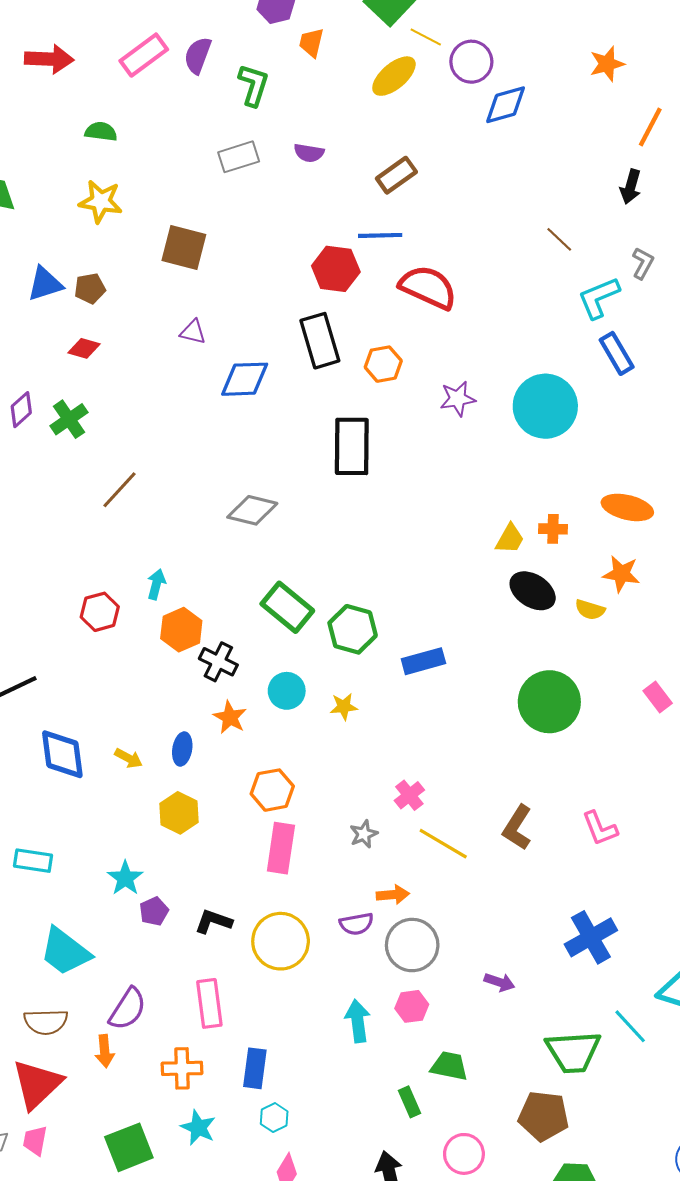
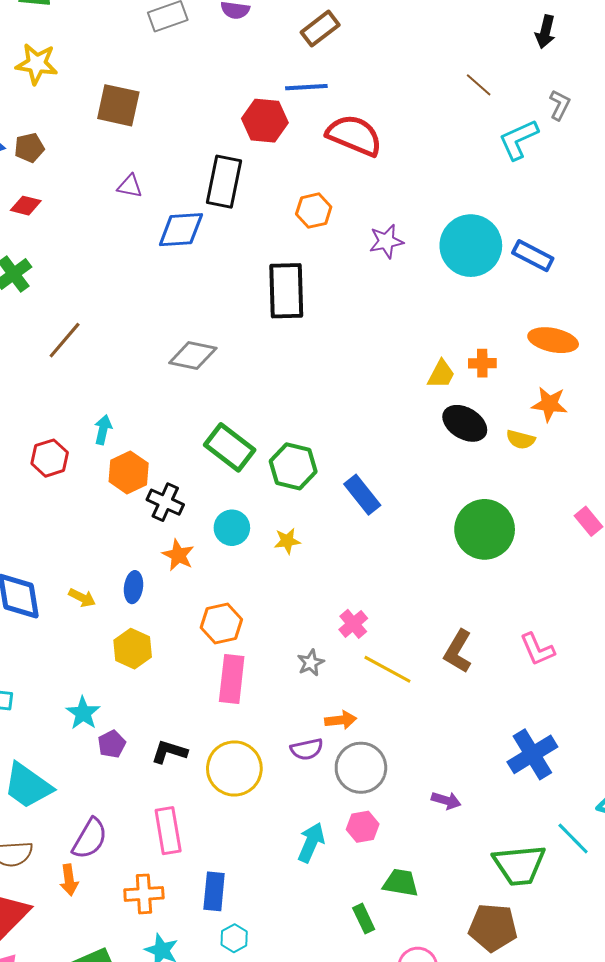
black rectangle: (320, 341) -> (224, 182), moved, turned 30
blue rectangle: (617, 353) -> (533, 256), moved, turned -30
blue rectangle: (423, 661) -> (362, 495), turned 69
cyan arrow: (358, 1021) -> (311, 843), turned 33

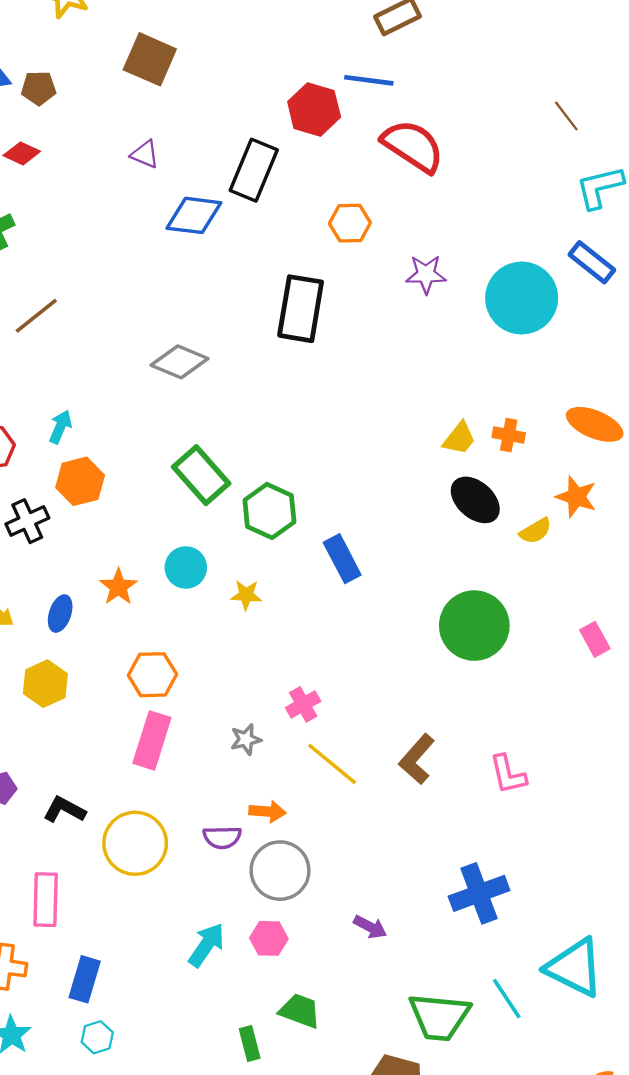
blue rectangle: (533, 256) -> (592, 262), moved
yellow semicircle: (521, 440) -> (535, 531), turned -56
black cross: (165, 502) -> (27, 521), moved, turned 30

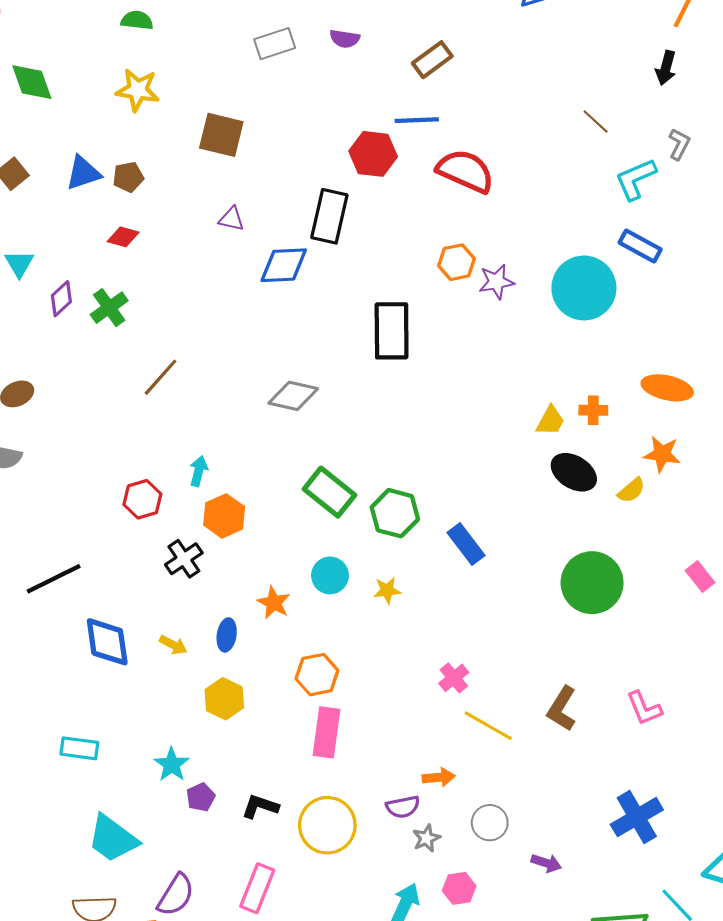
orange hexagon: (350, 223) -> (457, 262), moved
gray star: (246, 739) -> (426, 838), moved
gray circle: (280, 871) -> (490, 823), moved, size x0.7
pink rectangle: (46, 900) -> (257, 888), turned 30

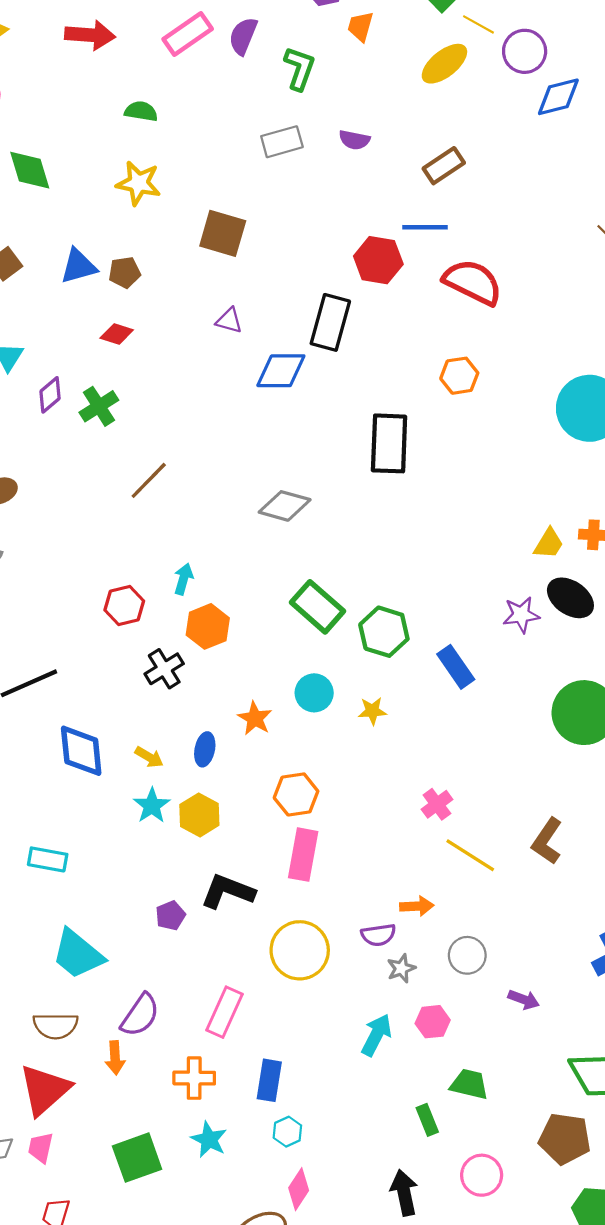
purple star: (496, 282) -> (521, 615), moved
cyan star: (172, 764) -> (152, 806), moved
black L-shape: (260, 806) -> (228, 891), moved, size x1.4

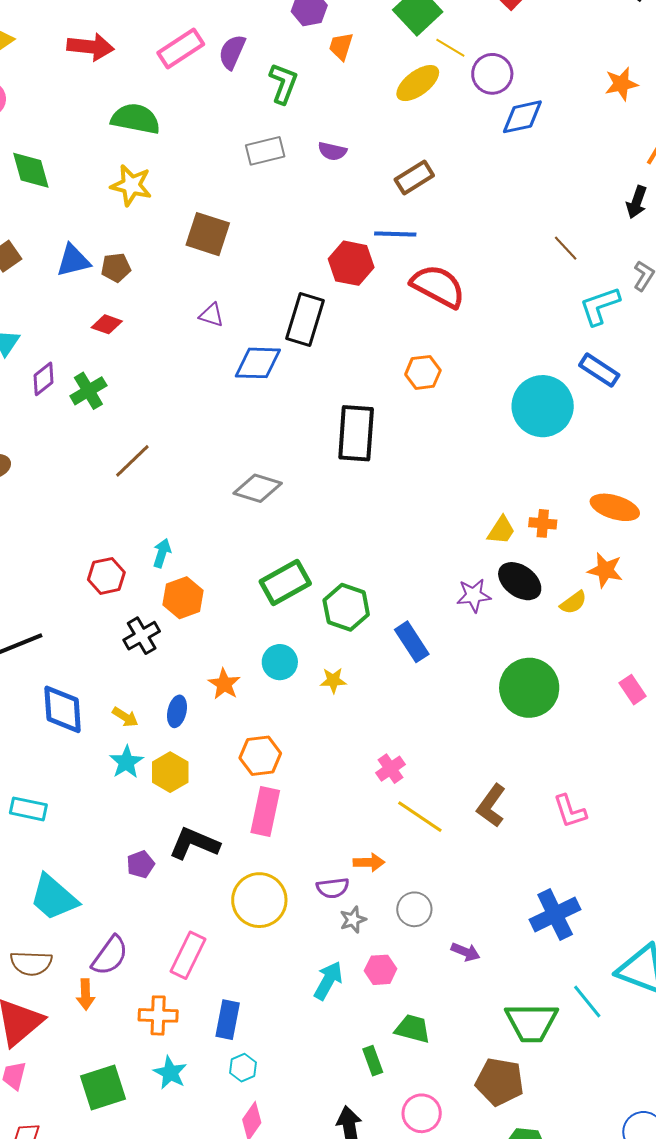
green semicircle: (141, 111) -> (136, 119), size x1.6
green rectangle: (317, 607) -> (285, 583), turned -72

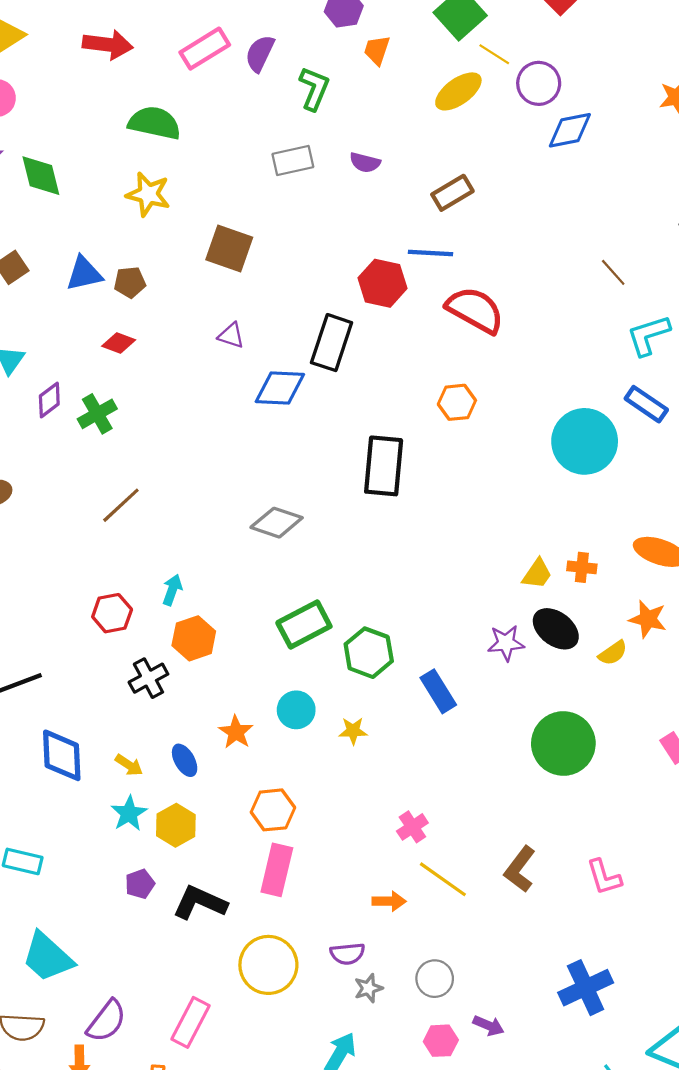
brown line: (132, 461) -> (121, 505), moved
blue ellipse: (177, 711) -> (185, 760), turned -44
orange arrow: (369, 862) -> (389, 901), moved
purple pentagon: (141, 864) -> (140, 884), moved
pink hexagon: (381, 970) -> (441, 1041), moved

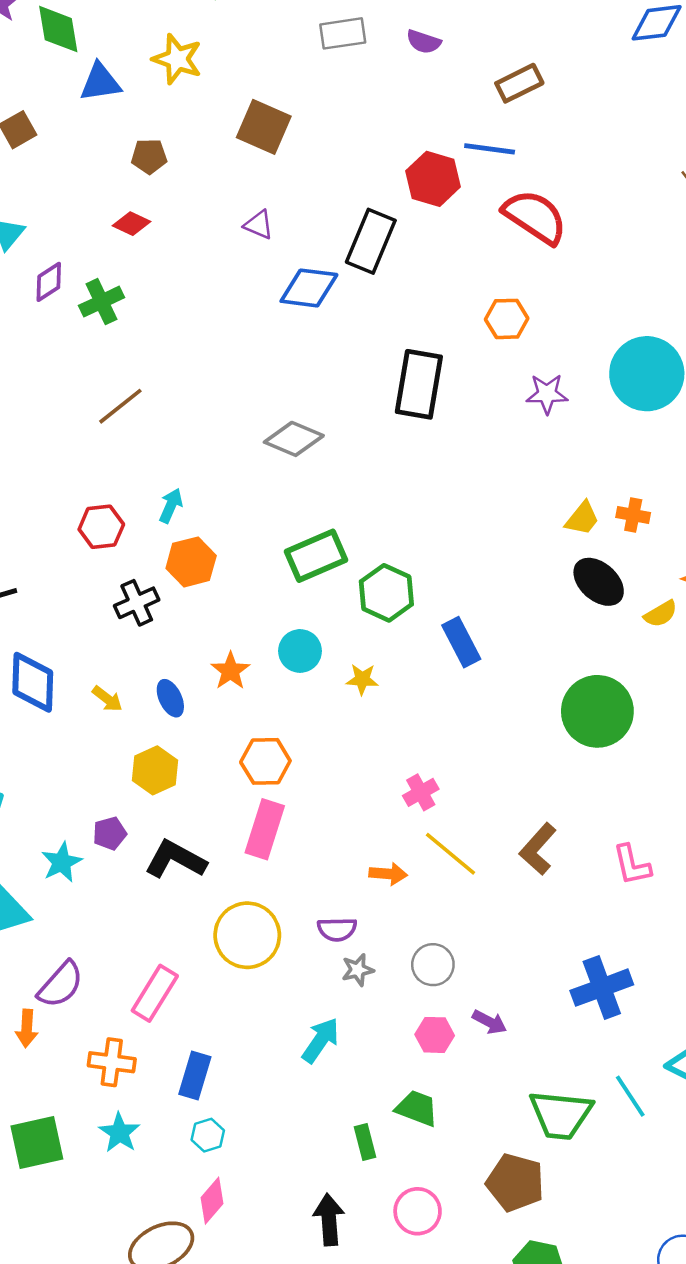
blue triangle: (84, 274) -> (100, 82), moved
purple star: (506, 643) -> (547, 394), moved
cyan star: (129, 813) -> (62, 862), moved

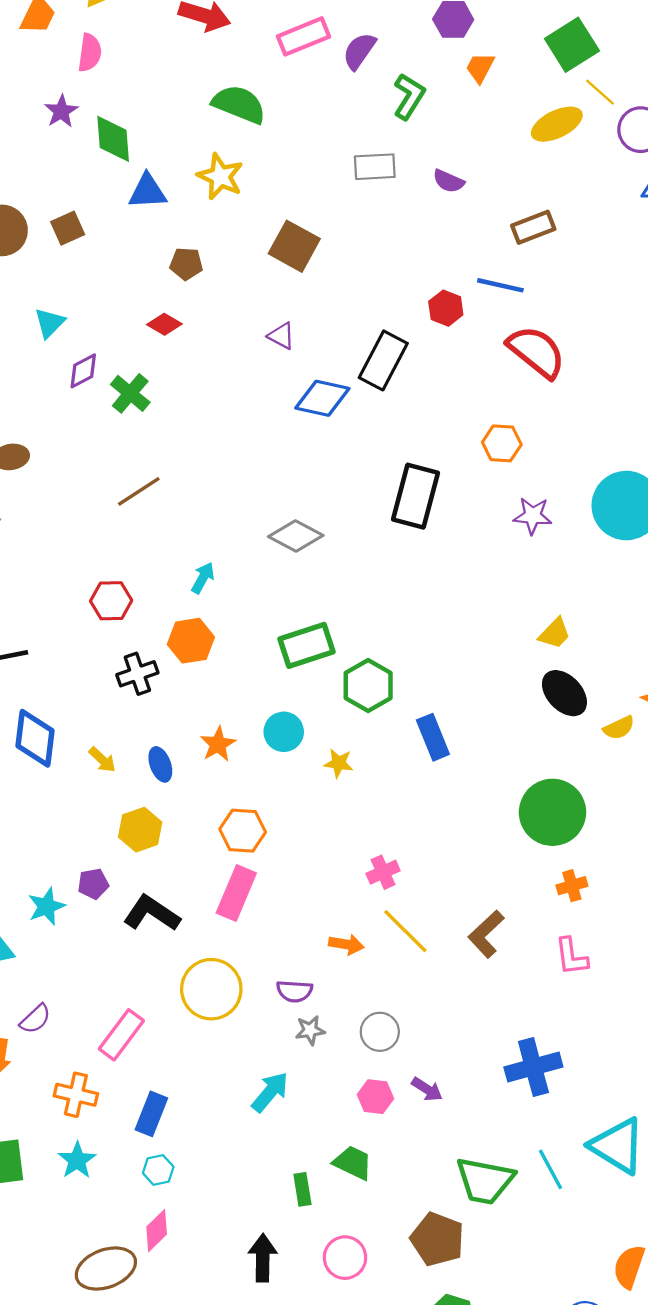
red hexagon: (433, 179) -> (446, 308), size x0.7
green cross: (101, 302) -> (130, 393), turned -30
cyan arrow: (171, 506) -> (203, 578), moved
orange cross: (633, 515) -> (572, 886), moved, turned -32
purple semicircle: (61, 985) -> (35, 1019), size x0.7

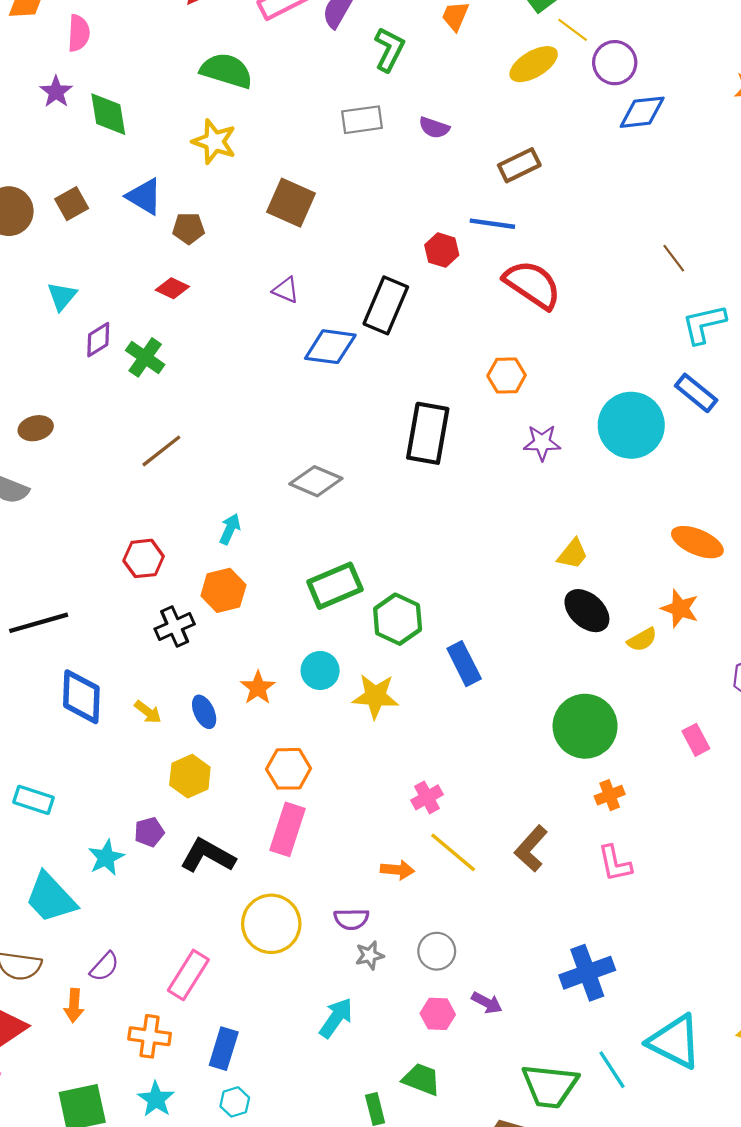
blue triangle: (148, 191) -> (144, 196), moved, turned 39
yellow star: (339, 763) -> (375, 696), size x1.6

